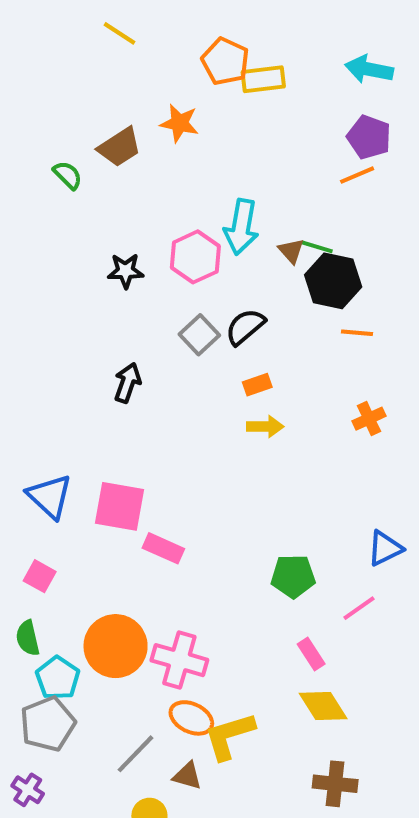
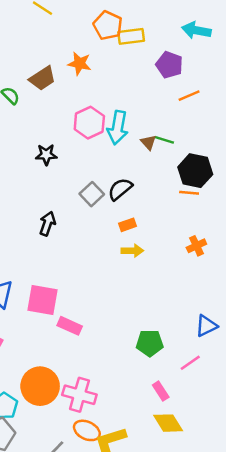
purple pentagon: (369, 137) -> (169, 65), moved
pink hexagon: (195, 257) -> (89, 123), moved
black hexagon: (333, 281) -> (195, 171), moved

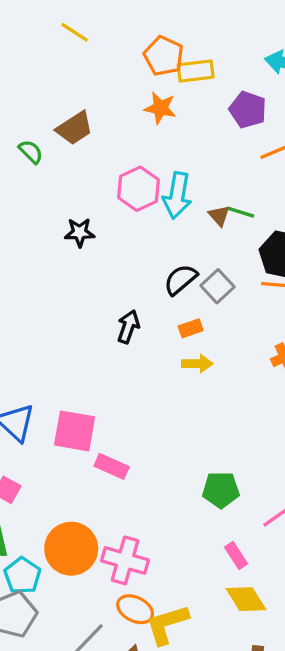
orange star: (79, 64) -> (160, 108), moved
gray square: (92, 194) -> (217, 286), moved
black arrow: (47, 224) -> (128, 327), moved

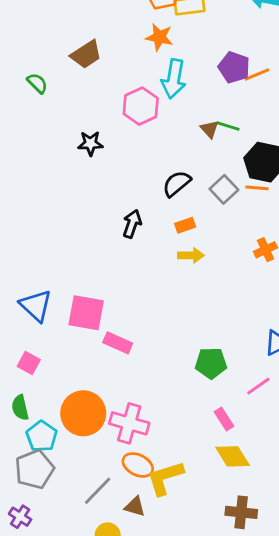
purple pentagon: (248, 110) -> (234, 67), moved
green semicircle: (31, 152) -> (37, 83), moved
cyan arrow: (177, 195) -> (174, 79), moved
gray square: (217, 286) -> (224, 189), moved

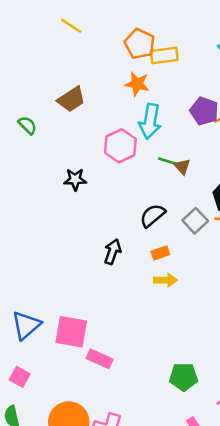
green line: (228, 126) -> (168, 161), moved
blue triangle: (36, 306) -> (26, 325), turned 36

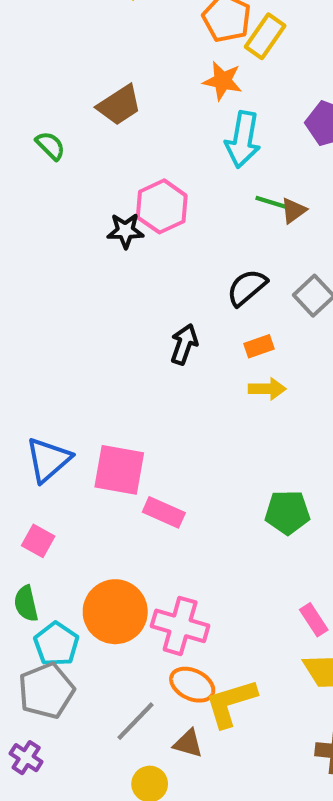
yellow rectangle: (164, 55) -> (265, 36), turned -48
pink hexagon: (120, 146) -> (162, 206), moved
brown triangle: (182, 166) -> (294, 210), turned 36
green pentagon: (184, 377) -> (287, 512), moved

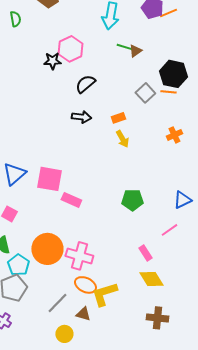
green semicircle: (50, 146) -> (15, 19), turned 35
black semicircle: (247, 287) -> (85, 84), moved
black arrow: (184, 344) -> (81, 117), turned 78
yellow arrow: (267, 389) -> (122, 139), turned 60

